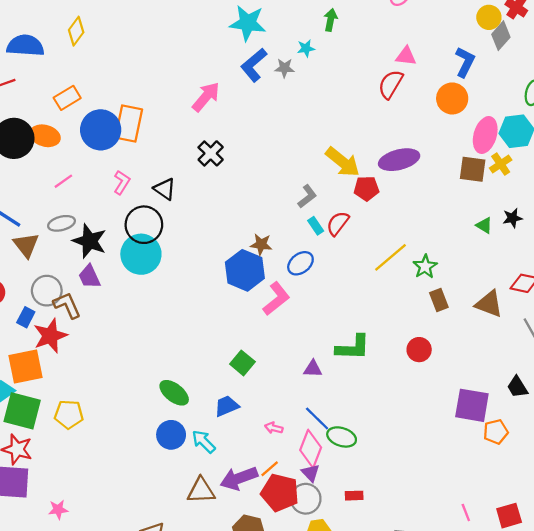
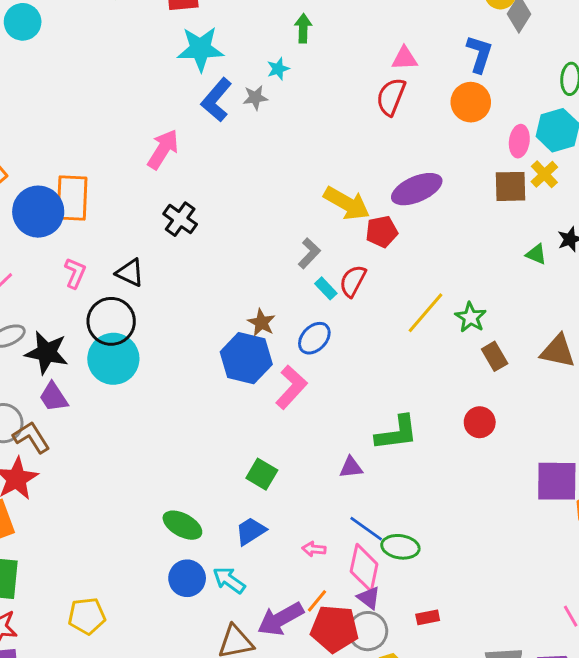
pink ellipse: (485, 135) -> (519, 141), size x0.7
brown star: (261, 244) -> (261, 323), turned 30
yellow pentagon: (69, 414) -> (87, 616), moved

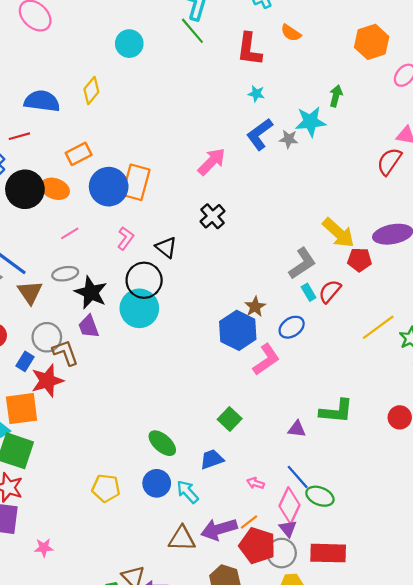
cyan star: (200, 49) -> (256, 94), size x0.5
cyan star: (278, 69) -> (310, 122), size x1.8
gray L-shape: (309, 253) -> (302, 263), size x1.4
yellow pentagon: (87, 616) -> (106, 488), moved
red rectangle: (428, 617) -> (328, 553), size x2.0

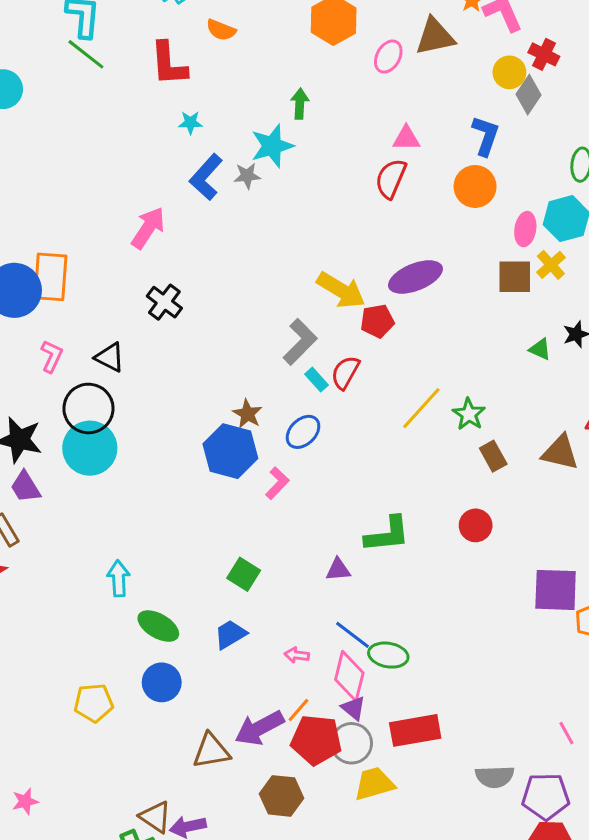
pink L-shape: (266, 360) -> (277, 483), size x0.7
cyan arrow: (187, 492) -> (119, 578), moved, turned 50

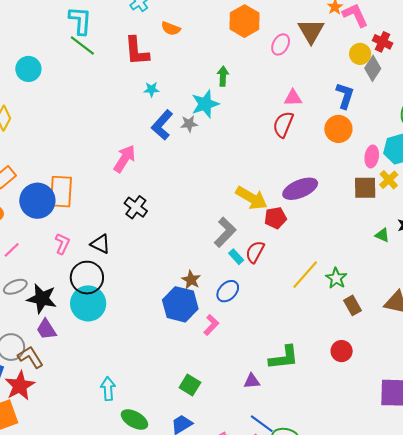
brown triangle: (435, 37) -> (311, 31), turned -48

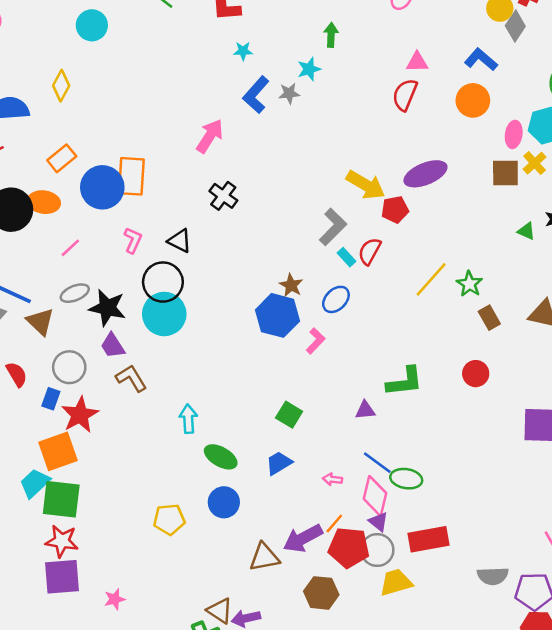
blue L-shape: (345, 96) -> (481, 59), turned -68
cyan star: (205, 104) -> (309, 69), size x0.7
brown L-shape: (30, 357) -> (131, 378), moved

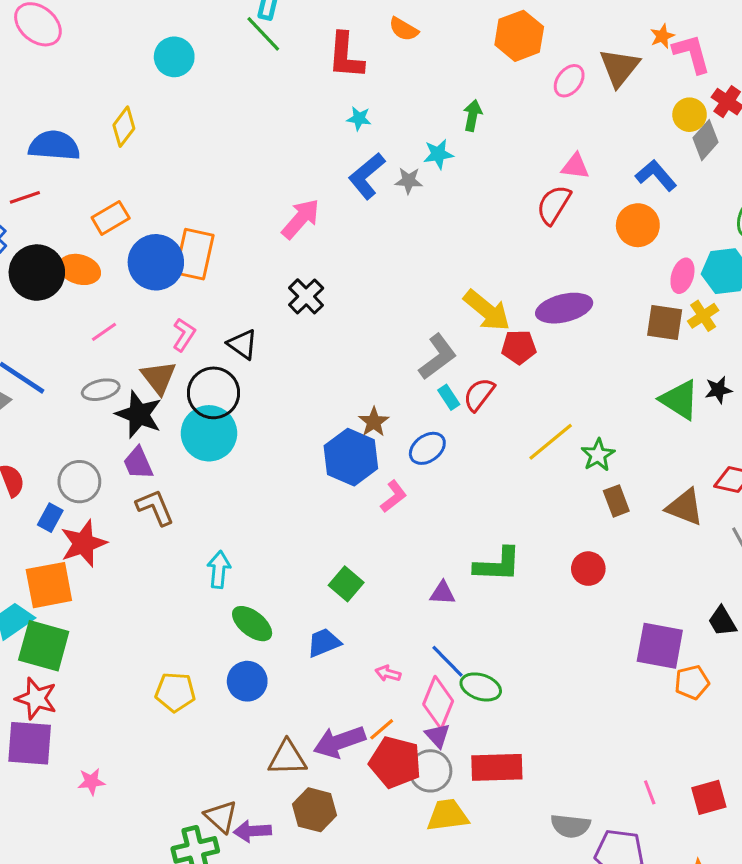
green triangle: (526, 231) -> (680, 400), size x1.8
brown triangle: (40, 322) -> (159, 377), moved
brown hexagon: (321, 593) -> (314, 810), moved

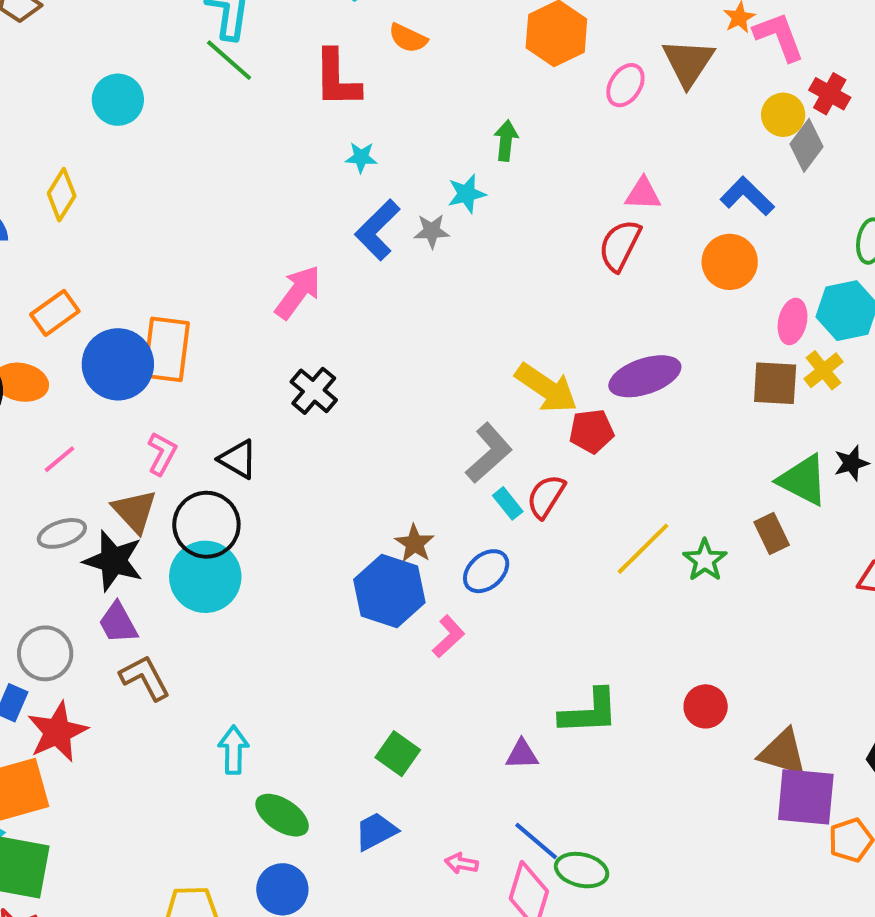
brown rectangle: (616, 501) -> (772, 534), moved
brown triangle: (685, 507) -> (783, 752), moved

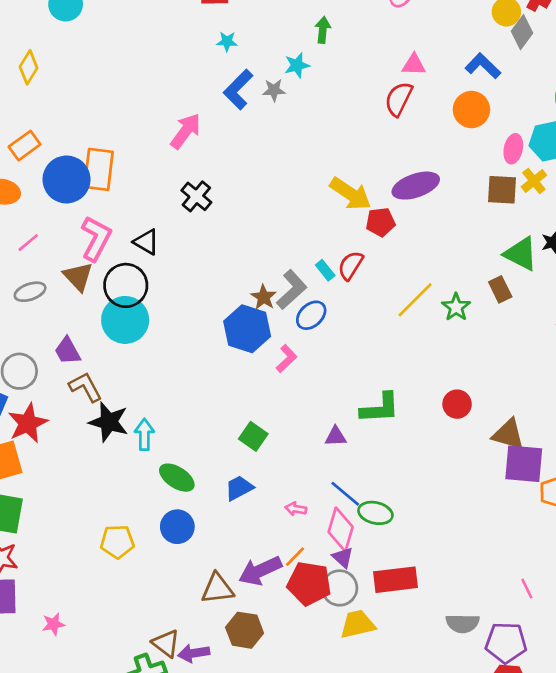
gray L-shape: (489, 453) -> (292, 290), moved
pink L-shape: (162, 454) -> (96, 238), size x1.6
black star: (113, 561) -> (109, 422), moved

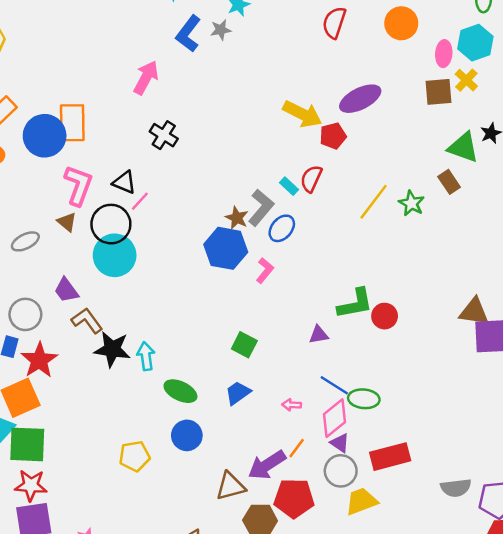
pink line: (28, 243) -> (140, 201), moved
brown triangle: (78, 277) -> (67, 222), size x0.7
red circle: (457, 404) -> (385, 316), moved
pink diamond: (341, 530) -> (334, 418), turned 42
red pentagon: (309, 583) -> (294, 498), moved

